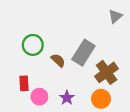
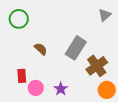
green circle: (33, 45) -> (19, 19), moved
brown semicircle: (58, 60) -> (41, 49), moved
orange circle: (101, 99) -> (107, 90), moved

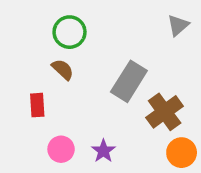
green circle: (19, 19) -> (70, 32), moved
brown semicircle: (41, 49) -> (63, 69), moved
red rectangle: (22, 76) -> (37, 105), moved

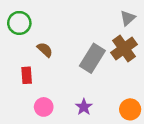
green circle: (70, 32) -> (19, 23), moved
brown cross: (165, 112) -> (124, 49), moved
purple star: (103, 151) -> (84, 107), moved

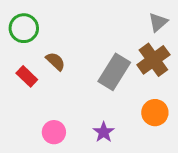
red rectangle: (27, 75) -> (27, 76), moved, turned -42
orange circle: (130, 109) -> (155, 113), moved

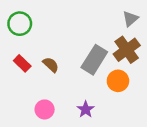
brown semicircle: (55, 61) -> (51, 65), moved
orange circle: (155, 113) -> (118, 81), moved

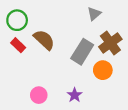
gray triangle: (130, 19) -> (94, 14), moved
red rectangle: (22, 63) -> (18, 45), moved
brown semicircle: (51, 65) -> (44, 40), moved, size x1.5

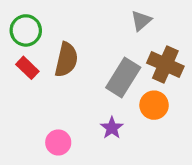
brown semicircle: (44, 40) -> (66, 60), turned 60
brown cross: (110, 43) -> (165, 65), turned -30
purple star: (75, 95) -> (112, 128), moved

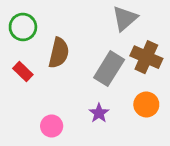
gray triangle: (141, 21) -> (125, 18), size x1.4
red rectangle: (27, 68) -> (23, 71), moved
orange circle: (154, 105) -> (146, 104), moved

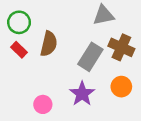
gray triangle: (125, 18) -> (103, 15), turned 30
red rectangle: (23, 71) -> (19, 50), moved
purple star: (99, 113) -> (82, 94), size x1.5

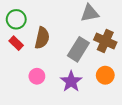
pink circle: (43, 104) -> (37, 76), moved

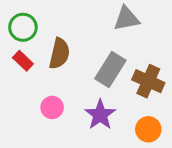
brown cross: (105, 41) -> (148, 81), moved
orange circle: (105, 75) -> (148, 129), moved

